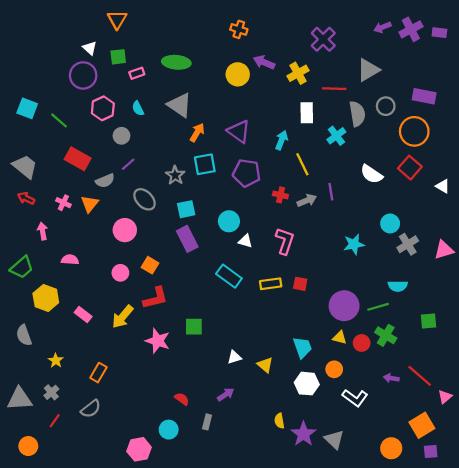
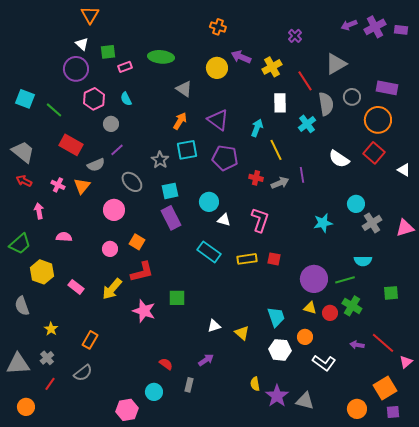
orange triangle: (117, 20) -> (90, 15), moved
purple cross: (323, 39) -> (295, 36), size x0.6
red line: (334, 89) -> (305, 81), turned 55
gray triangle: (180, 105) -> (184, 89), moved, size x0.7
gray triangle: (334, 439) -> (305, 401), turned -30

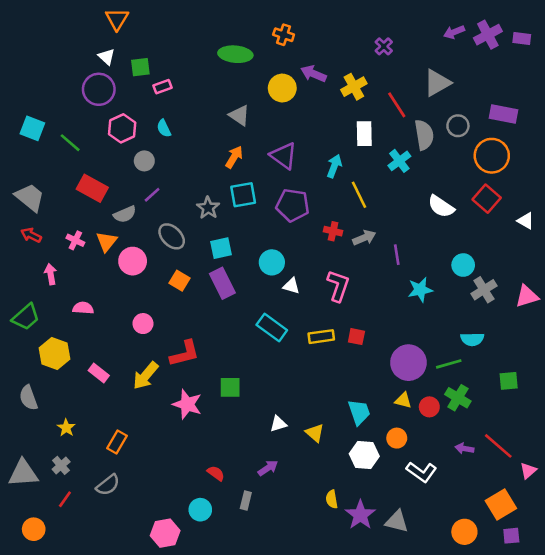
green ellipse: (161, 57) -> (235, 54), moved
purple line: (302, 175) -> (397, 255), moved
pink circle: (114, 210) -> (133, 261), moved
orange square: (137, 242) -> (179, 281), moved

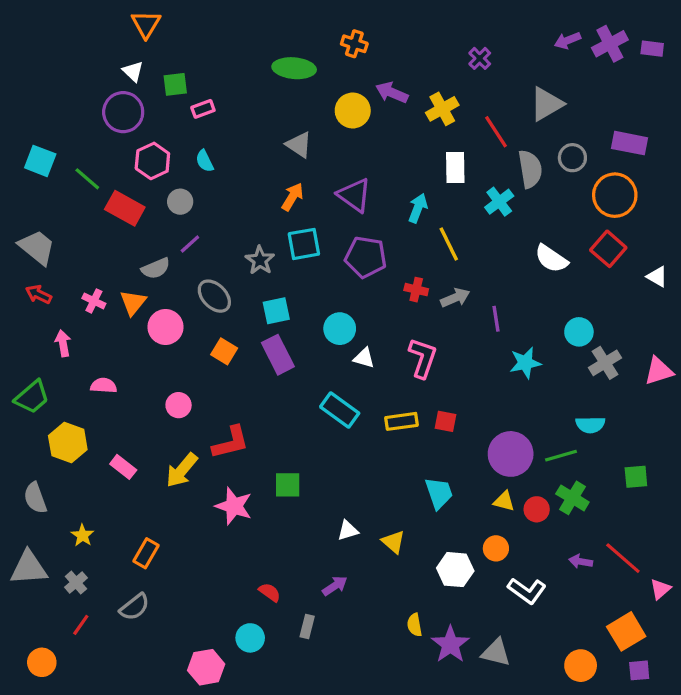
red rectangle: (92, 188) -> (125, 208), moved
cyan trapezoid: (359, 412) -> (439, 493), moved
gray triangle: (23, 473) -> (29, 568), moved

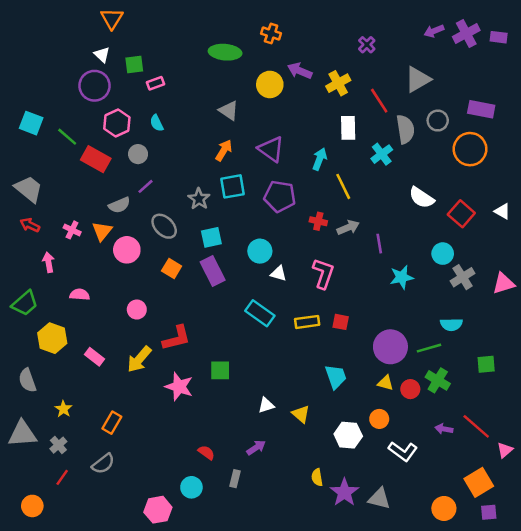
red square: (608, 249) -> (461, 214), moved

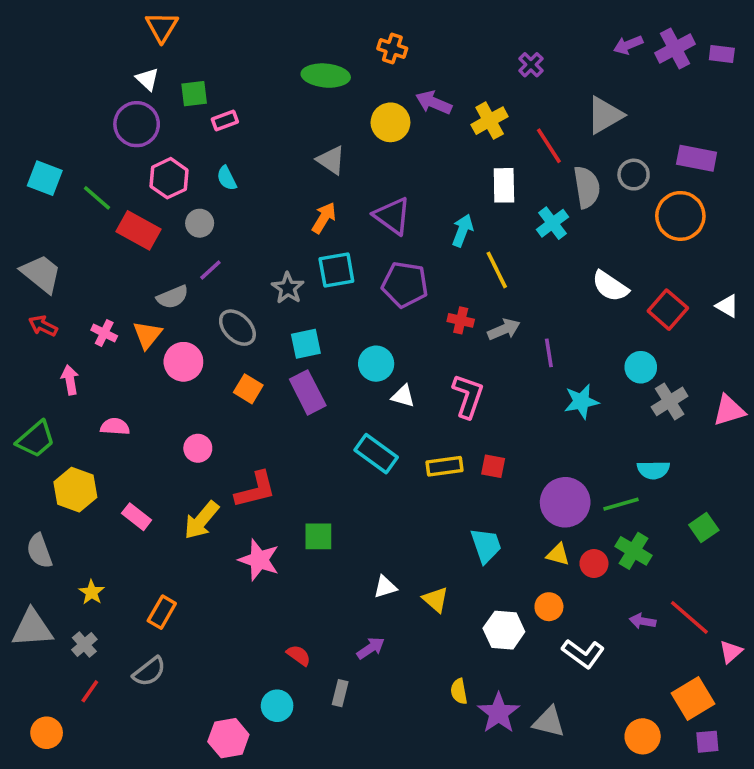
green square: (486, 364) -> (704, 527), turned -30

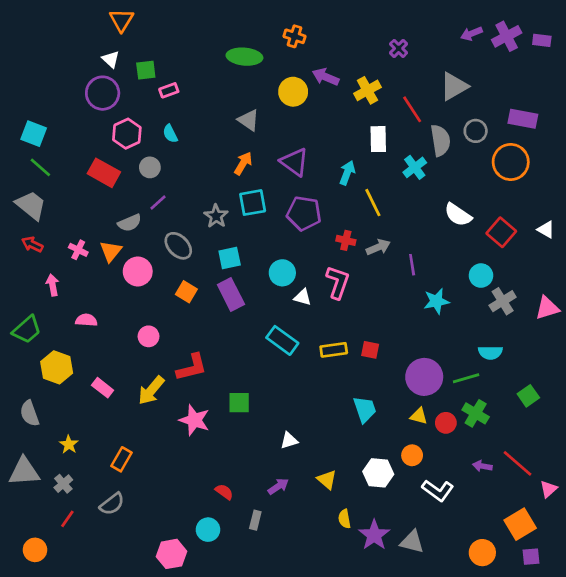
green line: (97, 198) -> (40, 167), moved
pink L-shape: (468, 396) -> (338, 282), moved
yellow triangle: (436, 599) -> (327, 480), moved

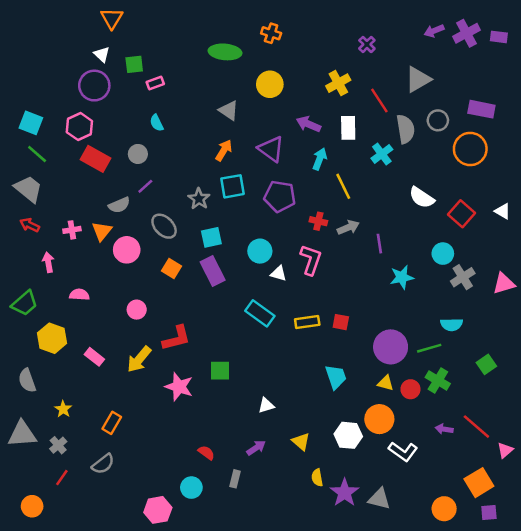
purple arrow: (326, 77) -> (308, 124), moved
pink hexagon: (127, 134) -> (79, 127), moved
pink cross: (78, 250) -> (72, 230), turned -35
orange circle: (412, 455) -> (379, 419), size x1.5

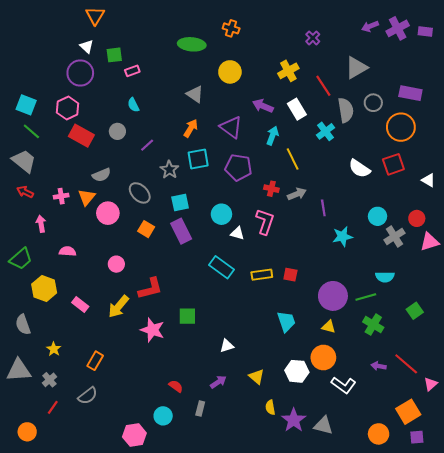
white rectangle: (348, 128) -> (297, 109), turned -30
purple line: (145, 186) -> (147, 145), moved
red square: (462, 214) -> (393, 164), moved, turned 30
red circle: (410, 389) -> (417, 218), moved

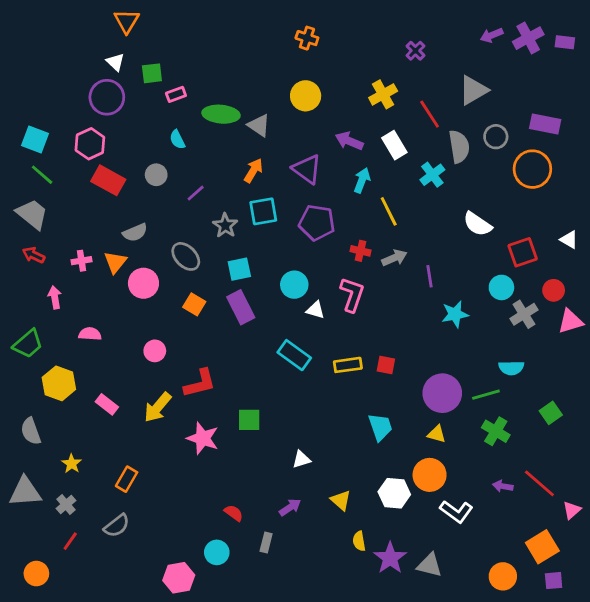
green ellipse: (192, 44) -> (221, 114), moved
red square: (393, 164) -> (523, 252), moved

